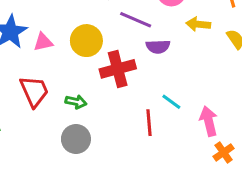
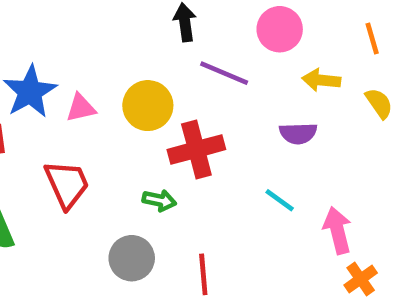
purple semicircle: (158, 47) -> (298, 133), moved
green arrow: (76, 102) -> (159, 200), moved
red line: (149, 123) -> (203, 274), moved

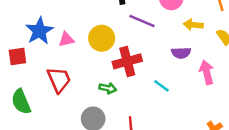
cyan line: (280, 200) -> (161, 86), moved
pink arrow: (337, 230) -> (207, 72), moved

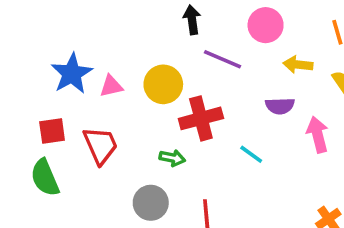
red square: (17, 57) -> (52, 131), moved

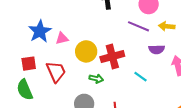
purple line: (222, 59) -> (139, 26), moved
yellow circle: (163, 84) -> (86, 51), moved

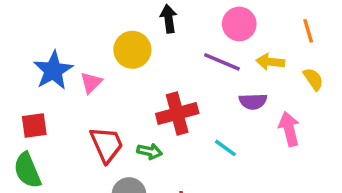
pink triangle: (62, 38) -> (91, 82), turned -32
yellow circle: (86, 51) -> (132, 50), moved
red trapezoid: (56, 72) -> (107, 145), moved

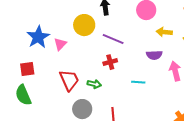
purple line: (222, 62) -> (113, 39), moved
red cross: (177, 114) -> (110, 62), size x0.6
cyan line: (225, 148) -> (138, 82), turned -32

